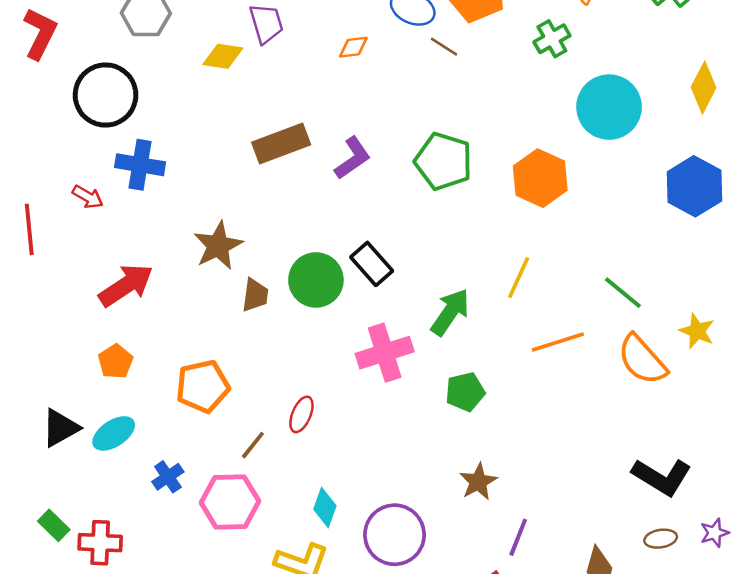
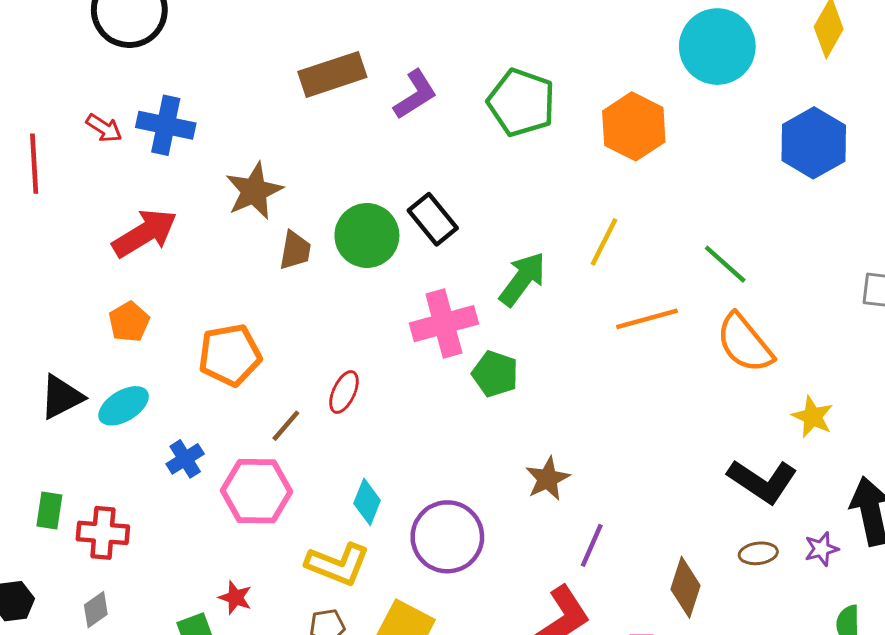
blue cross: (140, 165) -> (166, 125), moved
yellow star: (697, 331) -> (813, 417), moved
green pentagon: (465, 392) -> (495, 374), moved, turned 30
green rectangle: (54, 525) -> (49, 511), turned 52

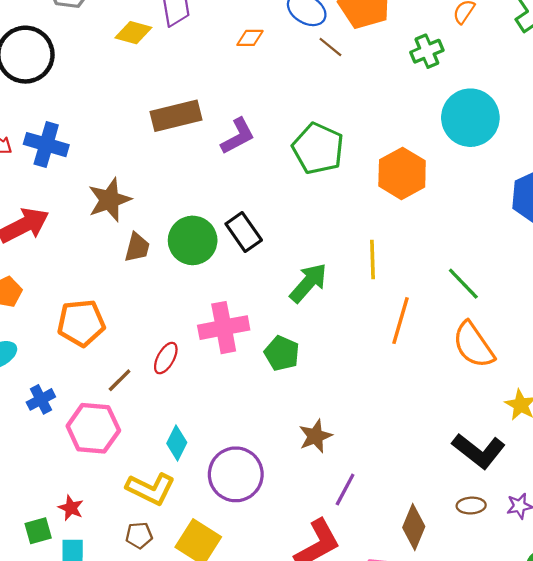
yellow line: (604, 242) -> (373, 259), turned -33
orange line: (647, 319) -> (401, 321), turned -63
pink cross: (444, 324) -> (224, 328), moved

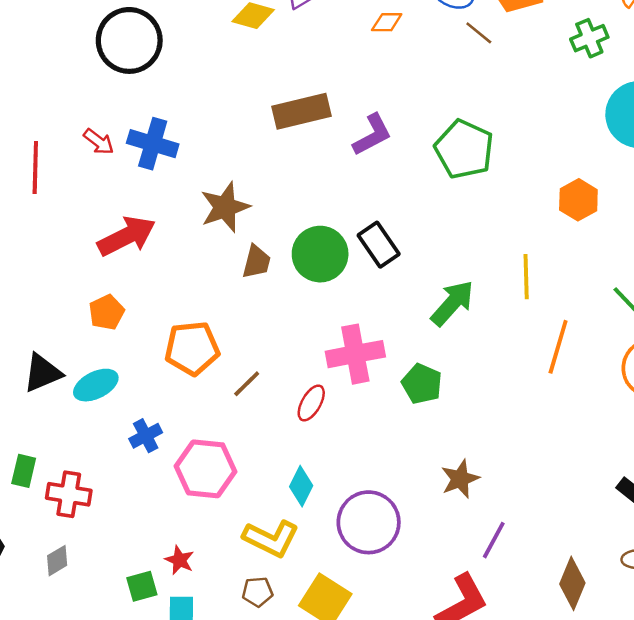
orange hexagon: (402, 173) -> (578, 200), moved, size x0.7
red ellipse: (166, 358) -> (311, 403), moved
brown line: (120, 380) -> (247, 384), moved

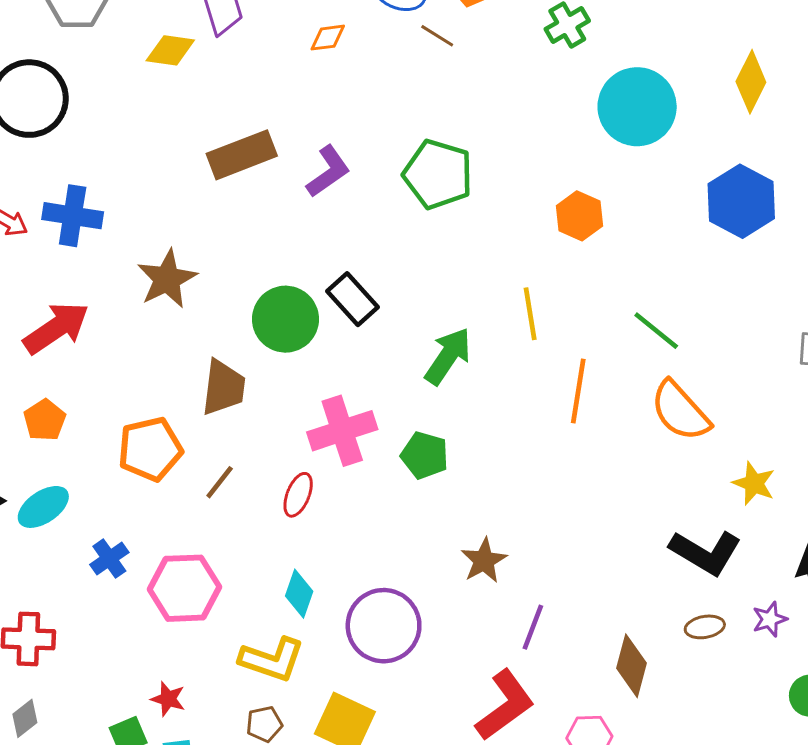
brown trapezoid: (256, 262) -> (223, 387), moved, size x1.4

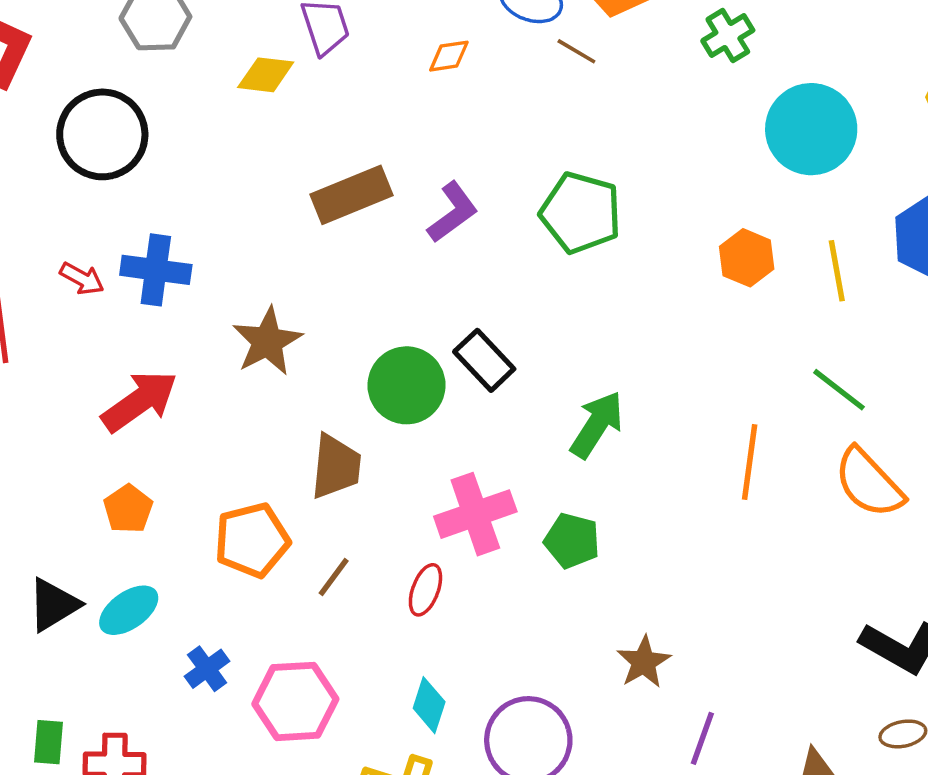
yellow line: (530, 314) -> (837, 271), moved

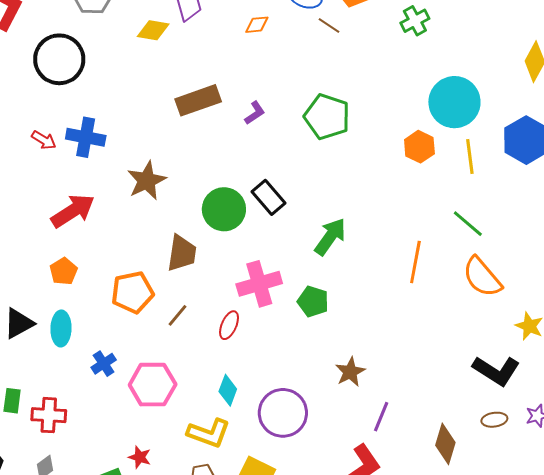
cyan circle: (811, 129) -> (454, 102), moved
purple L-shape: (453, 212) -> (255, 113), size x0.7
cyan ellipse: (129, 610) -> (61, 328), turned -56

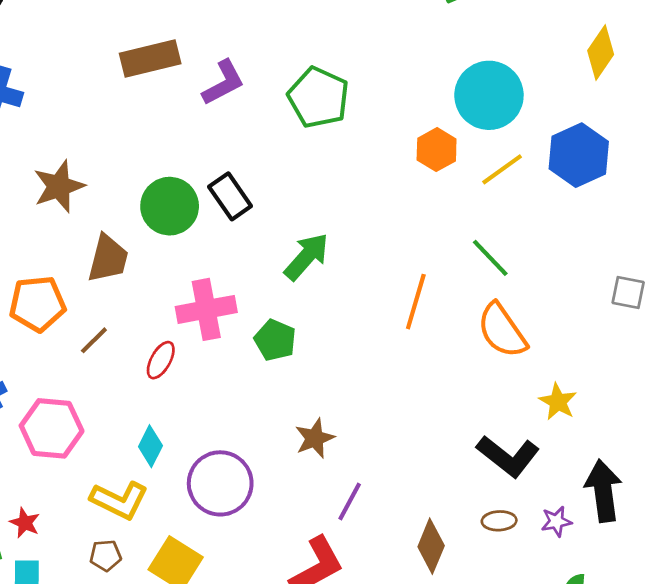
purple L-shape: (255, 113) -> (223, 83), size x1.5
yellow line: (470, 156) -> (502, 169), turned 56
brown star: (147, 181) -> (59, 186), moved

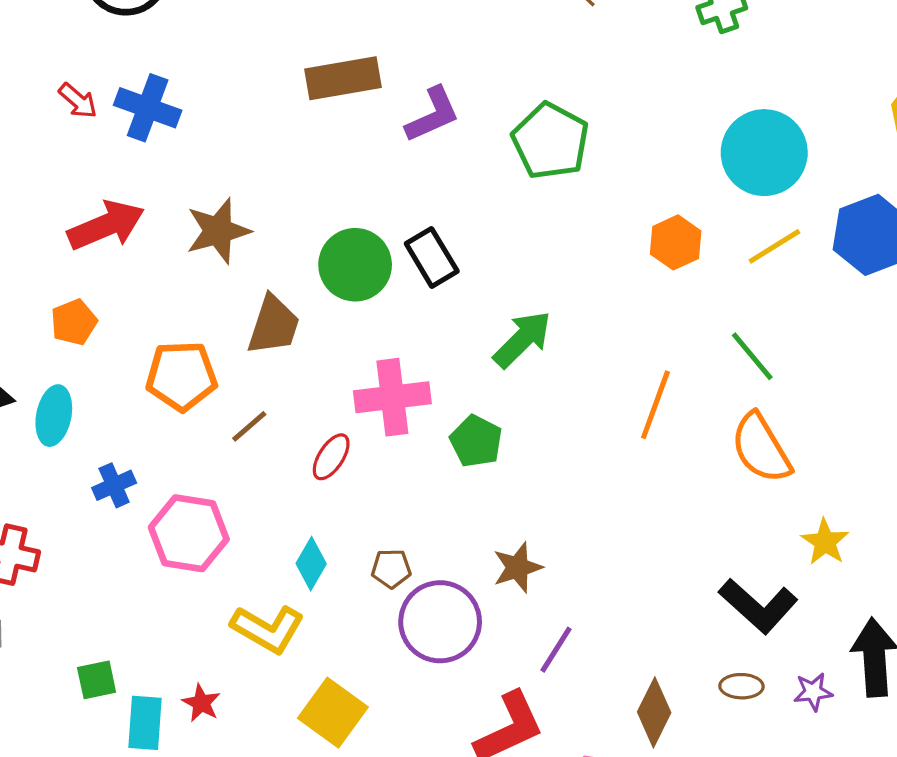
orange hexagon: (437, 150) -> (676, 242), moved
purple circle: (220, 483) -> (440, 622), moved
red star: (25, 523) -> (201, 703), moved
brown pentagon: (105, 555) -> (391, 569), moved

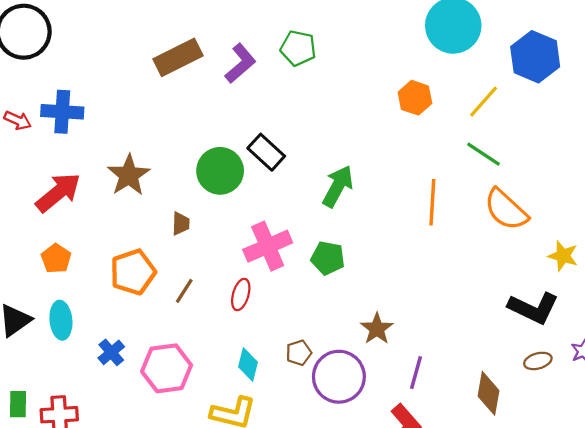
green pentagon: (550, 141) -> (298, 48), moved, size x0.7
yellow line: (774, 246) -> (484, 102), moved
brown trapezoid: (274, 325) -> (181, 223), size x0.6

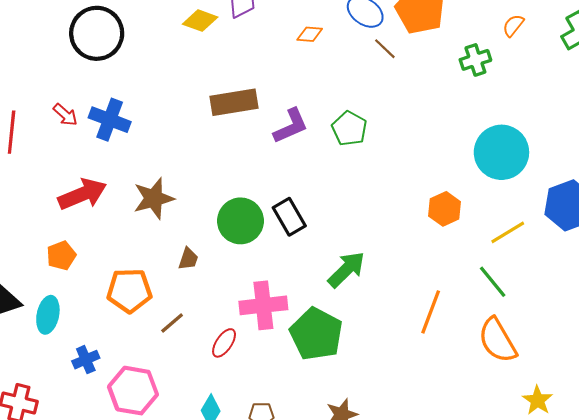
green pentagon: (328, 258) -> (316, 334), size x1.6

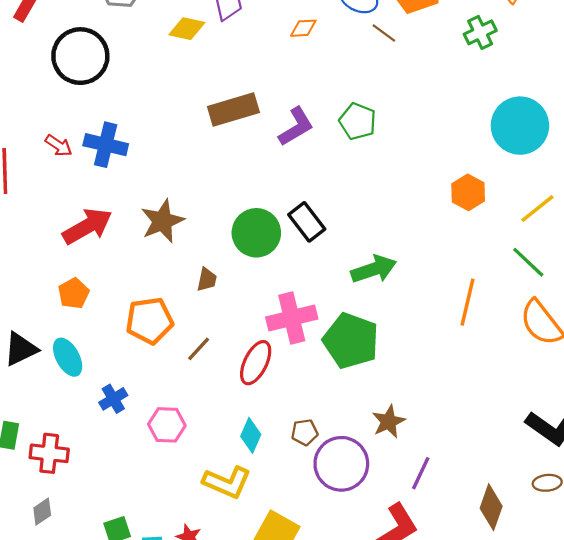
green arrow: (346, 269) -> (374, 269), turned 33
cyan ellipse: (48, 315) -> (68, 357), turned -33
red ellipse: (224, 343) -> (256, 363), size x1.4
pink hexagon: (133, 391) -> (167, 425), size x0.7

